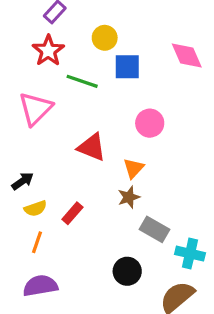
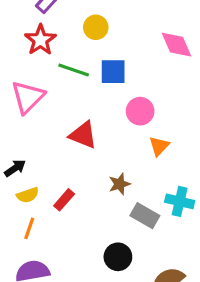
blue square: (127, 67) -> (113, 72), moved
orange triangle: (134, 168) -> (159, 146), moved
cyan cross: (190, 254) -> (180, 201), moved

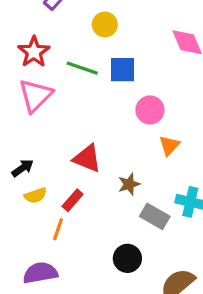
red star: (40, 40) -> (34, 52), moved
red triangle: (83, 135) -> (87, 158), moved
orange line: (29, 228) -> (58, 229), moved

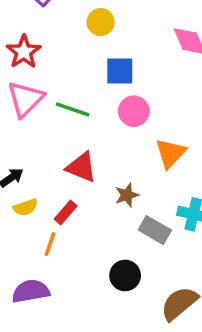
green line: (82, 68) -> (73, 109), moved
pink circle: (150, 110) -> (134, 111), moved
orange triangle: (169, 145) -> (171, 153), size x1.4

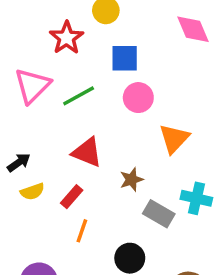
red star: (24, 52) -> (67, 38), moved
green line: (73, 109) -> (79, 96), turned -48
orange line: (50, 244) -> (82, 231), moved

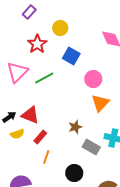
blue square: (125, 58) -> (71, 56), turned 30
pink circle: (138, 98) -> (93, 79), moved
red triangle: (87, 152) -> (30, 115), moved

